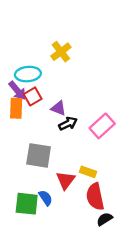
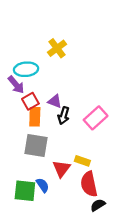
red square: (33, 96) -> (30, 101), moved
orange rectangle: (16, 108) -> (35, 117), moved
black arrow: (68, 124) -> (64, 116), turned 133

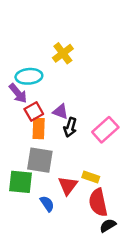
green square: (25, 191) -> (20, 182), moved

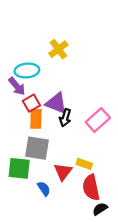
purple triangle: (60, 112) -> (56, 103), size x1.5

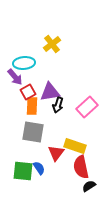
purple triangle: (56, 103) -> (50, 92), turned -30
yellow rectangle: (84, 164) -> (75, 146), size x1.5
green square: (19, 168) -> (23, 171), moved

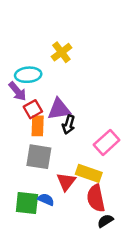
pink rectangle: (87, 107) -> (107, 142), moved
blue semicircle: (39, 168) -> (46, 199), turned -32

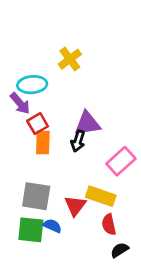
purple triangle: (59, 109) -> (87, 124), moved
gray square: (39, 157) -> (36, 196), moved
red semicircle: (96, 198) -> (109, 224), size x0.7

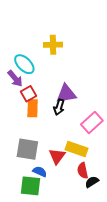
yellow cross: (70, 59) -> (53, 45), turned 36
cyan ellipse: (32, 85) -> (24, 64), turned 50
green square: (31, 230) -> (30, 186), moved
black semicircle: (120, 250) -> (92, 182), moved

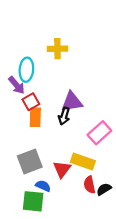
cyan ellipse: (24, 64) -> (26, 70), turned 50
gray square: (27, 149) -> (30, 162), turned -30
black semicircle: (92, 182) -> (104, 189), moved

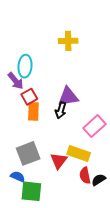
yellow cross: (57, 49) -> (68, 41), moved
blue semicircle: (43, 186) -> (18, 177), moved

